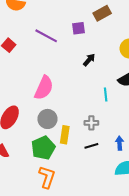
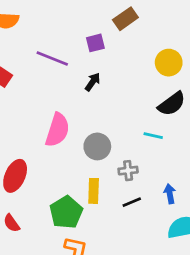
black arrow: (89, 60) -> (93, 82), moved
cyan line: (106, 95) -> (153, 136), moved, turned -64
gray circle: (47, 119) -> (97, 146), moved

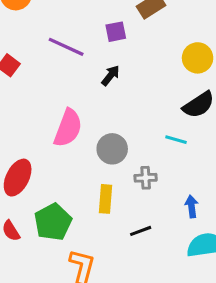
black line: (132, 202) -> (141, 231), moved
green pentagon: (66, 212) -> (53, 222), moved

